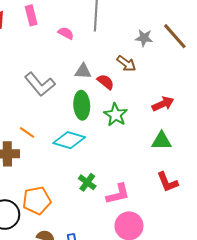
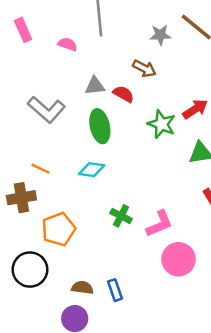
green star: (116, 115) -> (162, 124), moved
cyan diamond: (69, 140) -> (92, 170), size x0.7
orange pentagon: (37, 200) -> (59, 229), moved

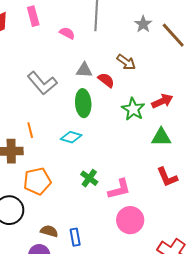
gray star: (160, 35) -> (143, 24), moved, turned 30
orange line: (41, 169) -> (30, 130), turned 42

